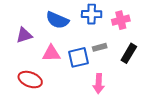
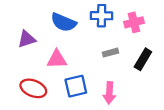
blue square: (78, 57) -> (76, 86), moved

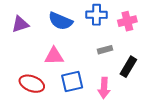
purple triangle: (27, 39) -> (20, 24), moved
black rectangle: (143, 59) -> (128, 67), moved

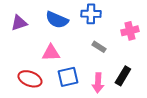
pink cross: (127, 21) -> (130, 31), moved
gray rectangle: (105, 50) -> (99, 47), turned 48
black rectangle: (128, 67) -> (123, 76), moved

